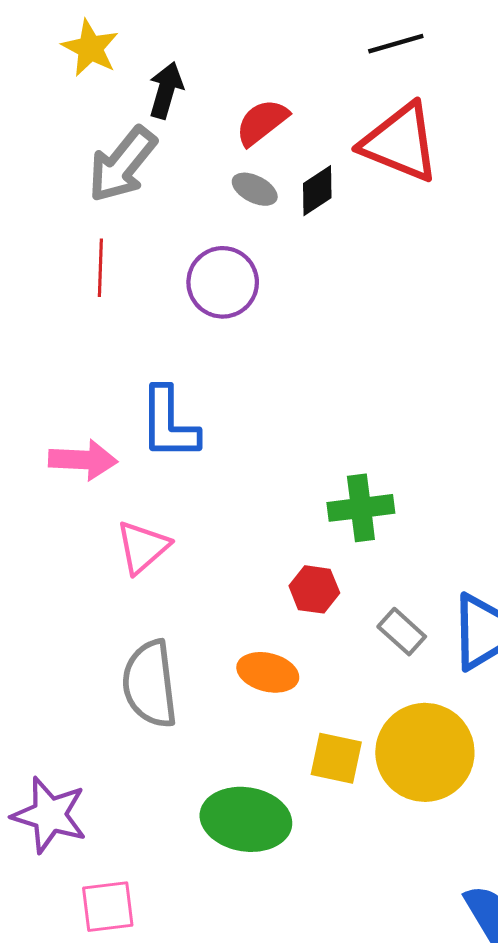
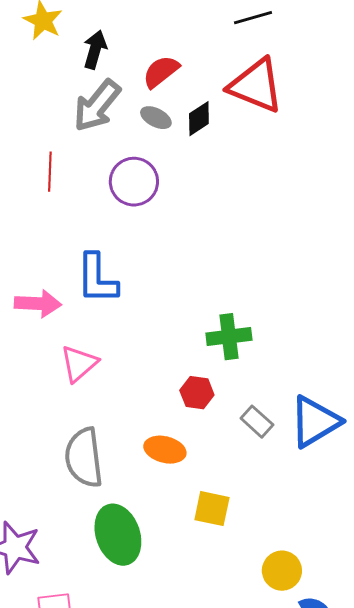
gray arrow: (122, 164) -> (97, 106), moved
yellow circle: (425, 752) -> (282, 571), moved, size x0.6
green ellipse: (246, 819) -> (118, 535), moved, turned 62

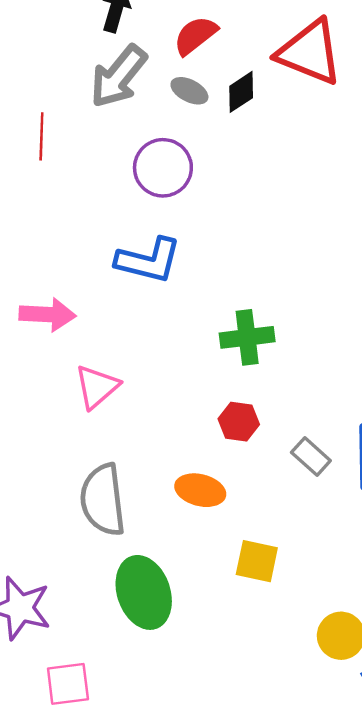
red line: (50, 172) -> (41, 136), moved
blue L-shape: (97, 279) -> (149, 260), moved, turned -76
green cross: (229, 337) -> (247, 337), moved

